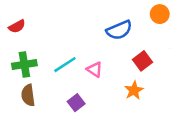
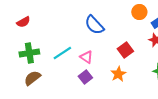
blue semicircle: (119, 30) -> (94, 25), moved, turned 70
brown semicircle: (28, 95) -> (32, 78), turned 60
purple square: (76, 103) -> (85, 77), moved

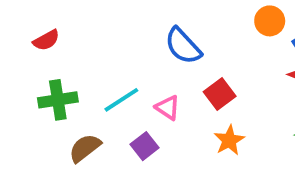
red square: (125, 50) -> (220, 94), moved
purple square: (85, 77) -> (144, 146), moved
brown semicircle: (32, 78) -> (85, 148), moved

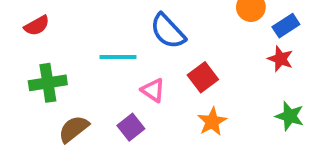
cyan line: (121, 100) -> (118, 57), moved, turned 33

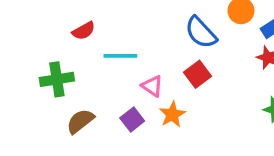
red semicircle: (37, 26) -> (84, 31), moved
blue semicircle: (168, 31) -> (201, 32), moved
orange star: (212, 122) -> (172, 114), moved

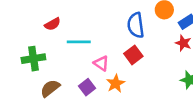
blue semicircle: (201, 32) -> (136, 25), turned 35

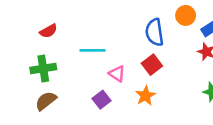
red semicircle: (53, 24) -> (48, 31), moved
orange star: (116, 84) -> (145, 96), moved
brown semicircle: (50, 88) -> (46, 101), moved

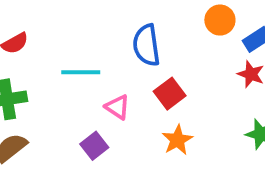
blue semicircle: (155, 32) -> (146, 45), moved
orange star: (145, 96) -> (177, 140), moved

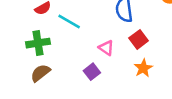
cyan line: (81, 72) -> (69, 21), moved, turned 30

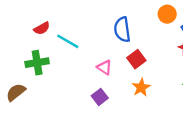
purple square: (92, 72) -> (100, 97), moved
brown semicircle: (40, 73) -> (16, 92), moved

